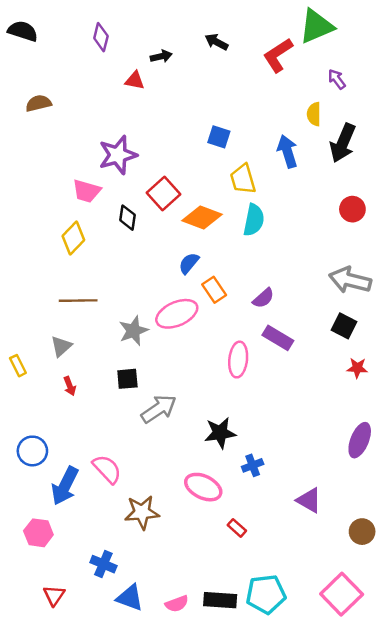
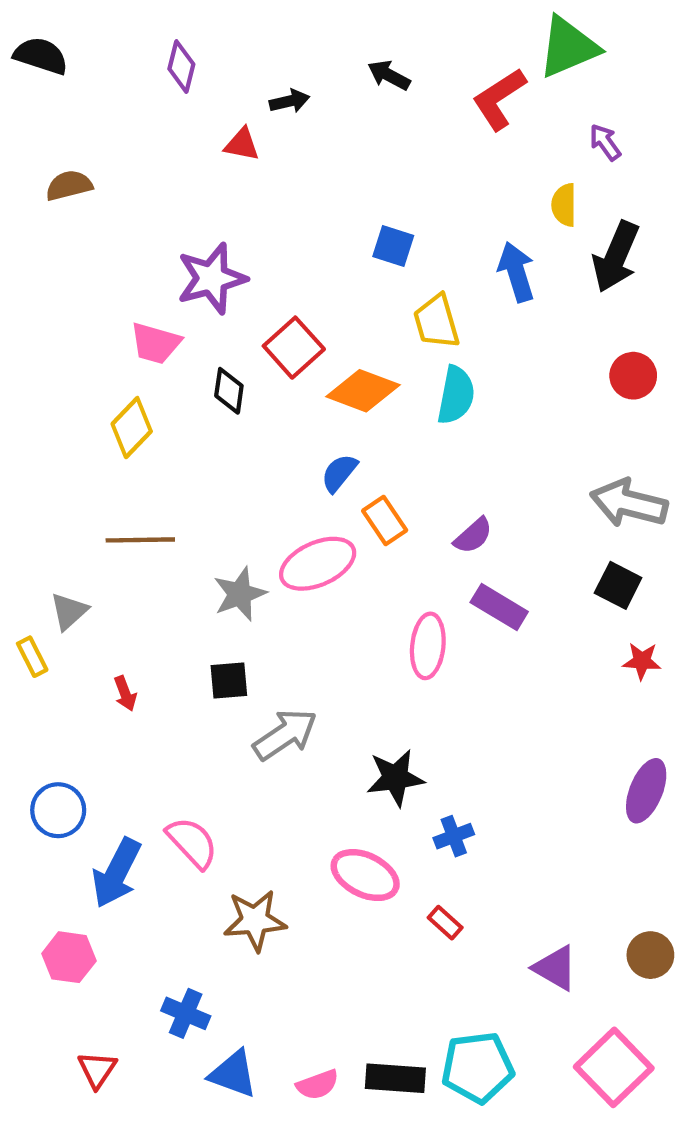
gray triangle: (61, 346) -> (69, 611), moved
purple triangle: (309, 500) -> (555, 968), moved
red rectangle: (237, 528) -> (445, 923), moved

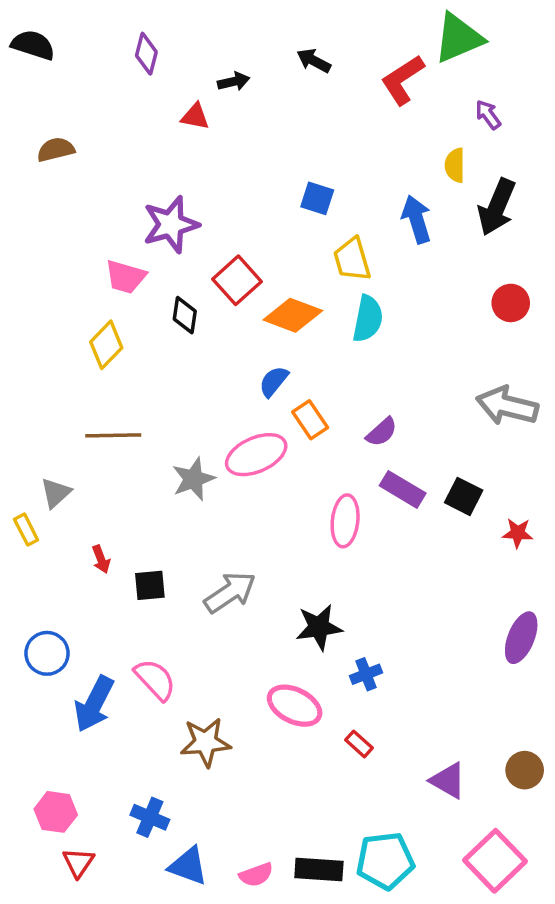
black square: (618, 585) -> (464, 496), moved
black square: (229, 680) -> (150, 585), moved
pink hexagon: (69, 957) -> (56, 812), moved

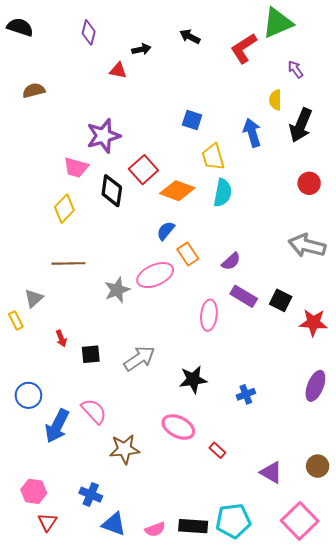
black diamond: (185, 315) -> (112, 191), size x1.4
red star: (518, 533) -> (313, 323), size x1.5
blue cross: (366, 674) -> (246, 394), moved

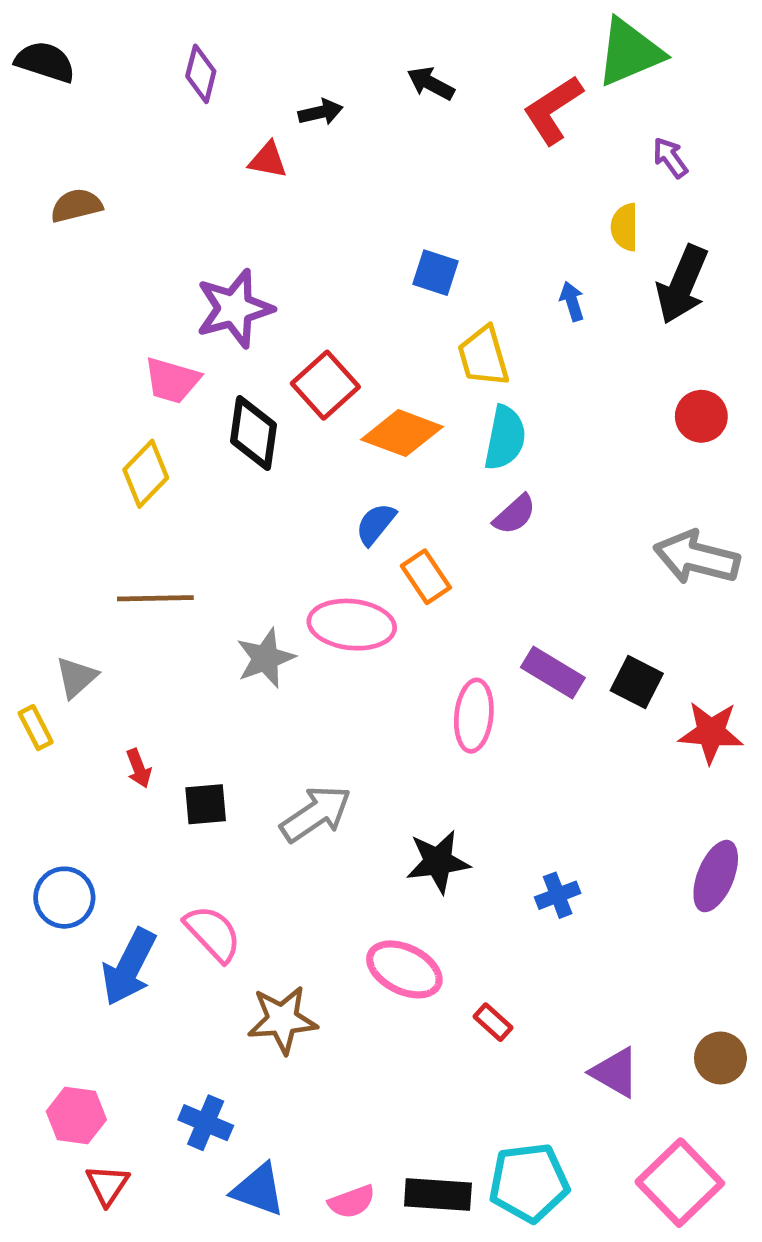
blue arrow: (252, 133) -> (572, 301), size x0.6
purple semicircle: (231, 261) -> (515, 514), moved
pink ellipse: (155, 275) -> (352, 625), turned 30

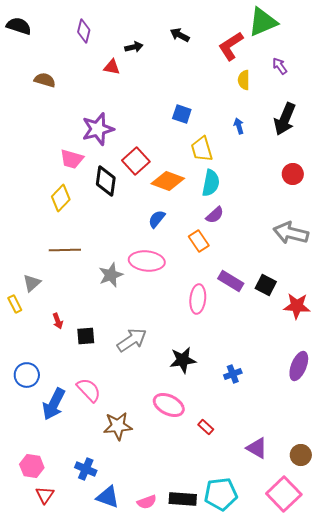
brown semicircle: (76, 206) -> (45, 80), moved, turned 30
yellow semicircle: (625, 227) -> (244, 80), moved
orange rectangle: (426, 577) -> (199, 241), moved
brown circle: (720, 1058) -> (301, 455), moved

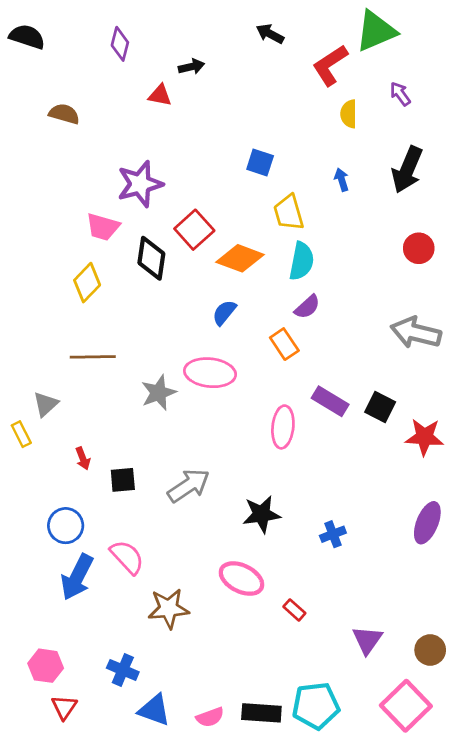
black arrow: (180, 35) -> (270, 34), moved
blue circle: (27, 375) -> (66, 526), moved
purple triangle: (257, 448) -> (367, 640), turned 35

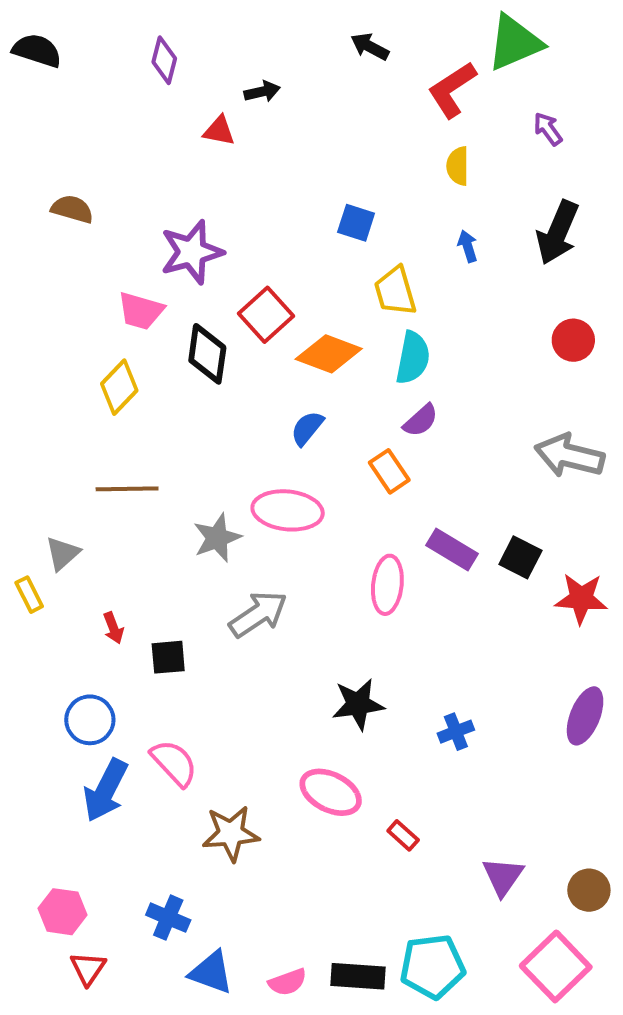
brown semicircle: (64, 114) -> (72, 209), moved
yellow semicircle: (349, 114) -> (458, 166), moved
gray arrow: (189, 486) -> (258, 614), moved

